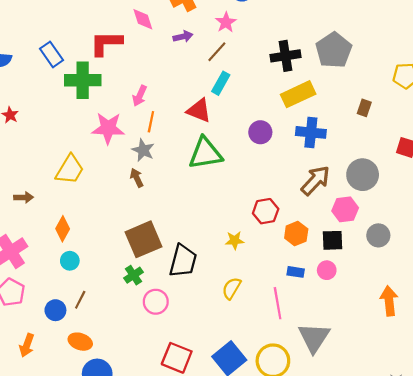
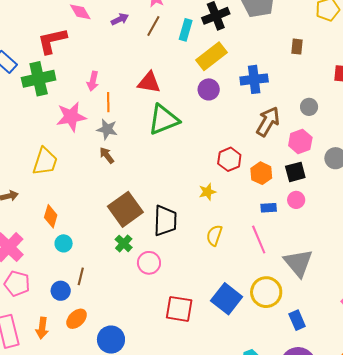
cyan rectangle: (221, 83) -> (186, 30), moved
yellow rectangle: (298, 94) -> (211, 56), moved
gray circle: (363, 175) -> (309, 107), size x0.6
orange ellipse: (80, 342) -> (77, 319), moved, turned -50

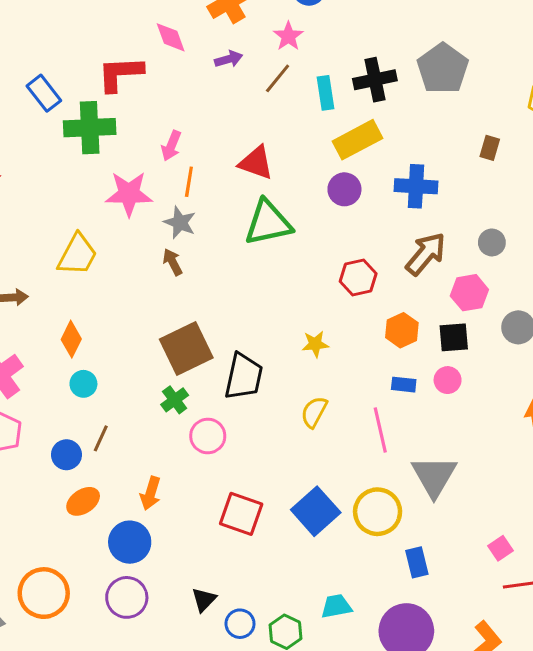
cyan rectangle: (186, 30) -> (326, 93), turned -35
red hexagon: (229, 159) -> (358, 277), moved
orange arrow: (42, 328) -> (150, 493), moved

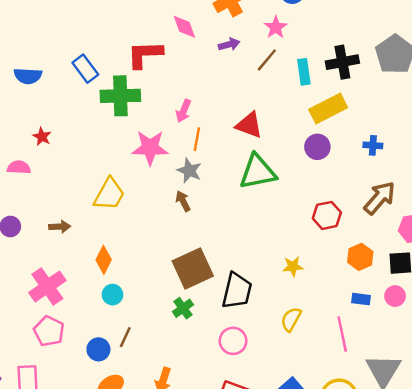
blue cross: (416, 186) -> (373, 145), size x0.6
pink circle: (208, 436) -> (233, 341), moved

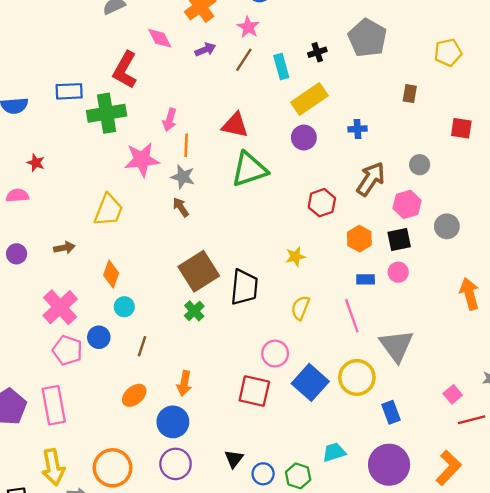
red L-shape: (145, 54) -> (125, 70), turned -51
black cross: (342, 62) -> (317, 52), size x0.6
blue rectangle: (85, 69) -> (69, 91), turned -48
pink circle: (233, 341) -> (275, 354), moved
blue circle: (98, 349) -> (99, 337), moved

